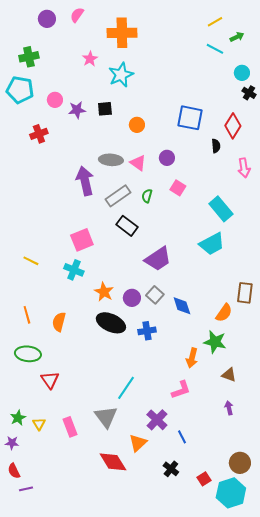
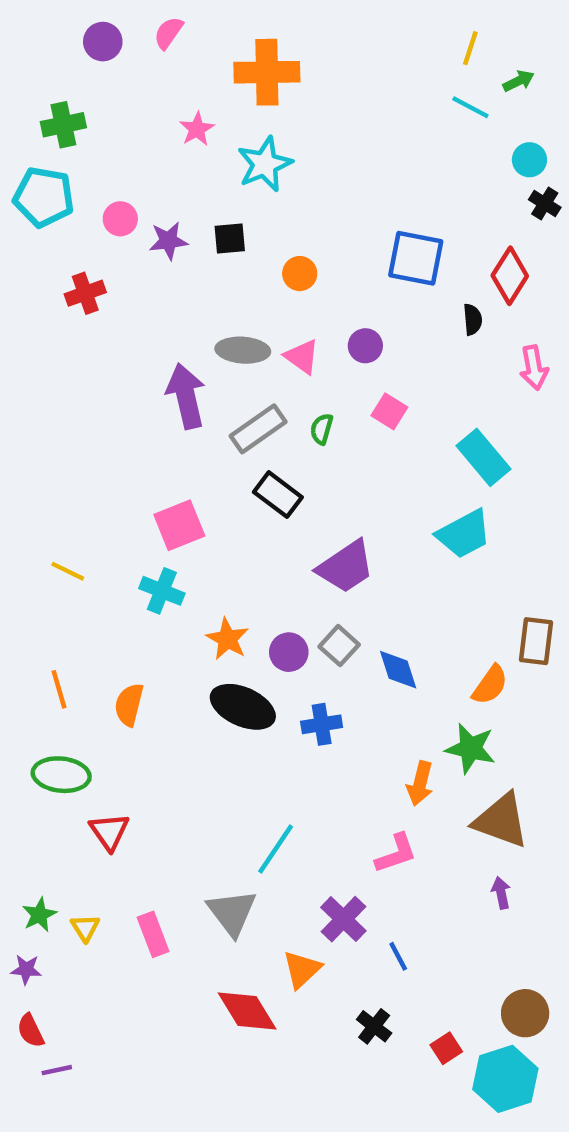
yellow line: (215, 22) -> (470, 48), turned -42
brown triangle: (229, 375) -> (501, 821), size x1.8

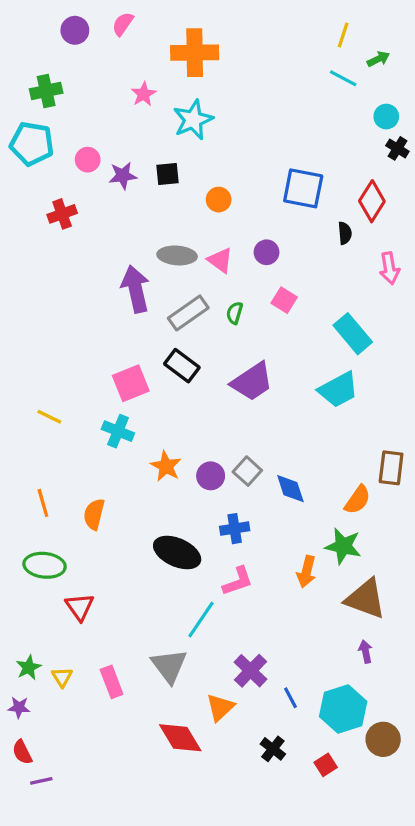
black rectangle: (278, 495) -> (182, 366), moved
purple trapezoid: (346, 567) -> (252, 382), moved
black ellipse: (243, 707) -> (177, 552), moved
pink L-shape: (396, 853) -> (238, 581), moved
cyan hexagon: (505, 1079) -> (343, 709), moved

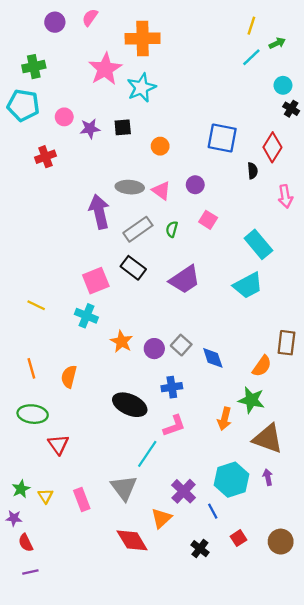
cyan line: (343, 78) -> (251, 57), turned -72
pink star: (144, 94) -> (105, 69), size x1.8
cyan hexagon: (343, 709) -> (231, 480), moved
red semicircle: (22, 752) -> (26, 543), moved
red square: (326, 765) -> (239, 538), moved

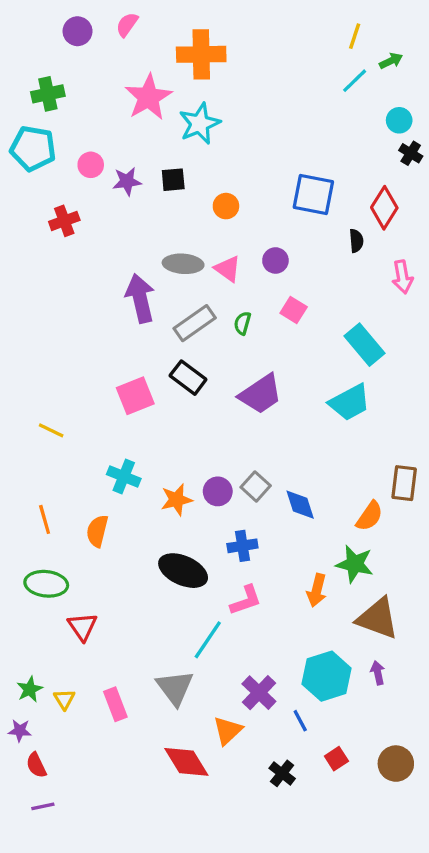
cyan cross: (86, 316) -> (124, 477), moved
orange star: (122, 342) -> (176, 500), moved, turned 30

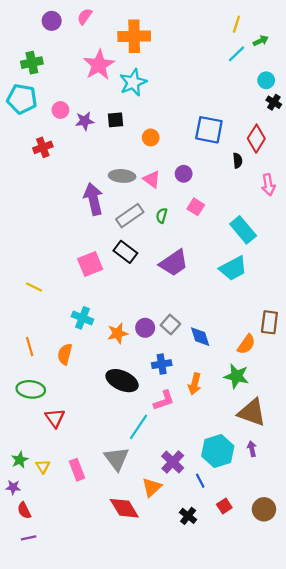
orange arrow: (317, 590) -> (195, 384), moved

